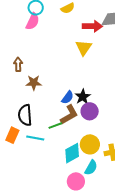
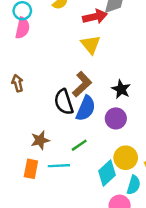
brown star: (34, 83) -> (40, 140), moved
black star: (83, 97) -> (121, 89), moved
blue semicircle: (68, 98) -> (86, 108), size x1.5
black semicircle: (25, 115) -> (64, 102), moved
brown L-shape: (69, 115) -> (82, 84), moved

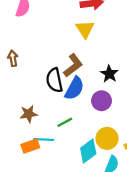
orange rectangle: (31, 169) -> (30, 146), moved, turned 54

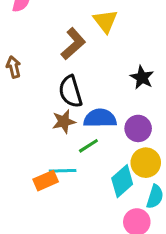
brown L-shape: (73, 65) -> (73, 44), moved
blue semicircle: (74, 88) -> (100, 118), moved, turned -115
purple circle: (102, 101) -> (138, 128), moved
brown star: (29, 114) -> (64, 122), moved

